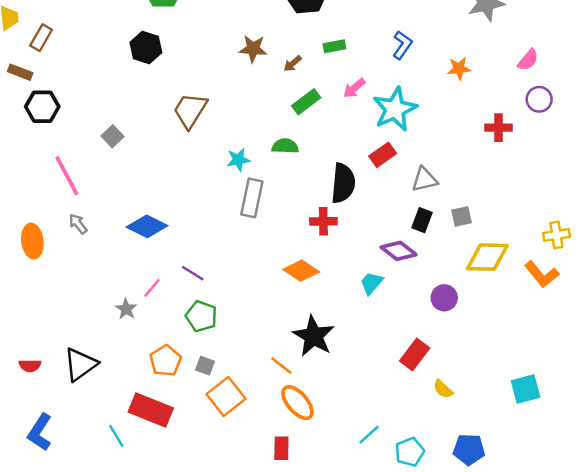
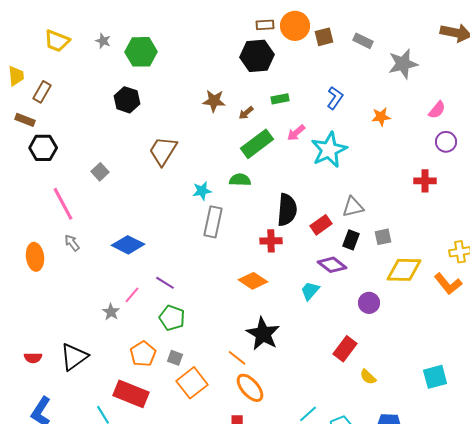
green rectangle: (306, 102) -> (257, 144), size x1.4
red cross: (498, 128) -> (425, 181), moved
red rectangle: (383, 155) -> (321, 225), moved

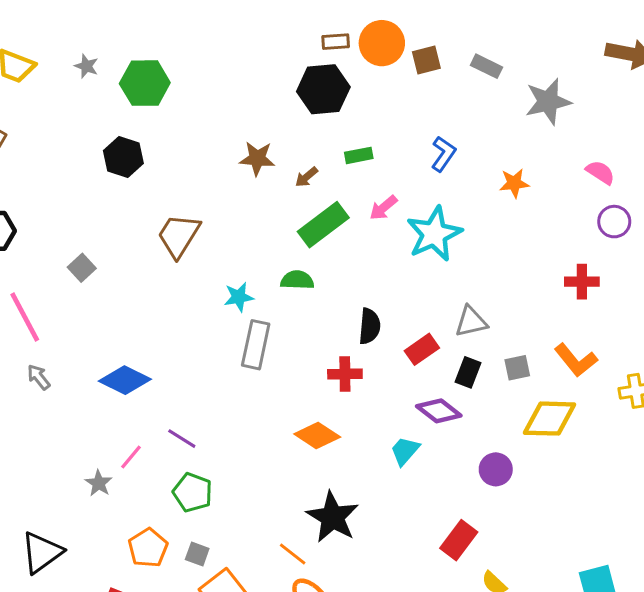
pink semicircle: (437, 110) -> (600, 172), turned -96
black semicircle: (287, 210) -> (370, 326), size x0.7
orange L-shape: (448, 284) -> (576, 360), moved

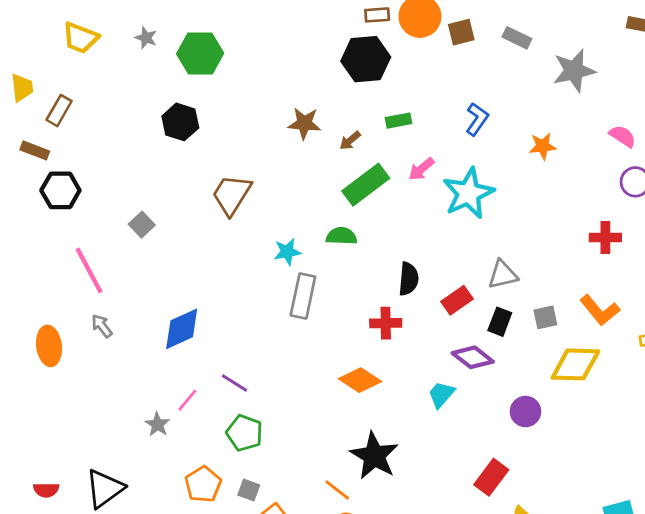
blue diamond: (125, 380) -> (182, 329), turned -51

